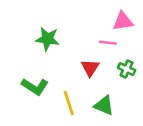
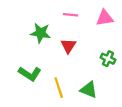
pink line: (108, 43) -> (70, 15), moved
red triangle: (90, 68) -> (68, 46), moved

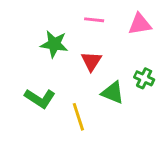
green triangle: (89, 90) -> (113, 93), moved

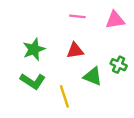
green star: (54, 44) -> (34, 49), moved, turned -30
red triangle: (91, 61) -> (75, 51), turned 48

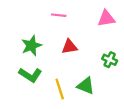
pink line: (77, 16) -> (59, 15), moved
green triangle: (93, 76) -> (86, 86), moved

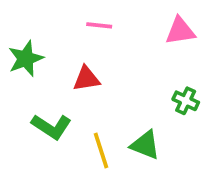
green star: (31, 46) -> (26, 59), moved
red triangle: (69, 47) -> (86, 79), moved

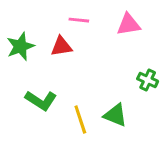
pink triangle: (180, 31) -> (129, 24), moved
red triangle: (86, 79) -> (61, 46), moved

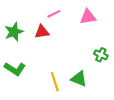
pink line: (79, 20) -> (54, 14), turned -32
green L-shape: (41, 100) -> (15, 69), moved

